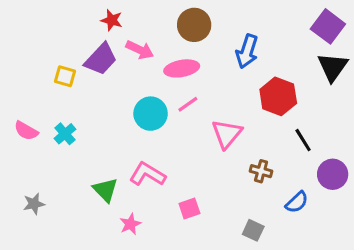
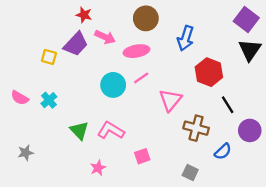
brown cross: (261, 171) -> (196, 128), size x1.5
green triangle: (105, 190) -> (79, 130), moved

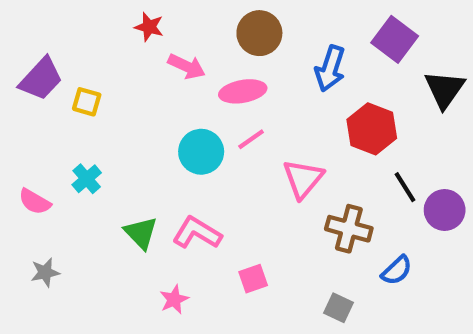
purple square: (246, 20) -> (395, 39), moved
purple trapezoid: (76, 44) -> (41, 79), moved
pink semicircle: (20, 98) -> (35, 202), moved
purple circle: (250, 130) -> (445, 210), moved

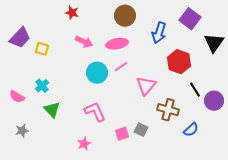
pink arrow: (187, 66) -> (84, 42), moved
green triangle: (141, 233) -> (52, 110), moved
pink L-shape: (197, 233) -> (95, 112), turned 35
gray square: (338, 308) -> (141, 130), moved

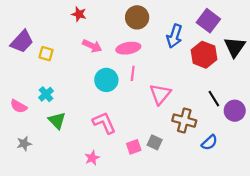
red hexagon: (179, 62) -> (204, 55), moved
pink line: (121, 67) -> (133, 73), turned -48

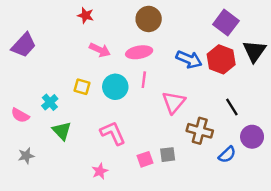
blue arrow: (174, 36) -> (189, 59), moved, turned -85
yellow square: (46, 54) -> (82, 87), moved
purple circle: (235, 111) -> (252, 137), moved
gray square: (155, 142) -> (168, 155), turned -32

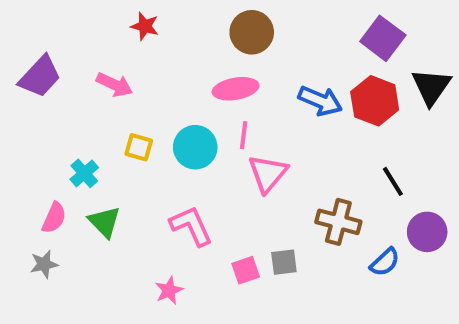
pink arrow: (100, 50) -> (115, 85), moved
pink triangle: (174, 102) -> (268, 173), moved
pink semicircle: (20, 115) -> (54, 218), moved, turned -96

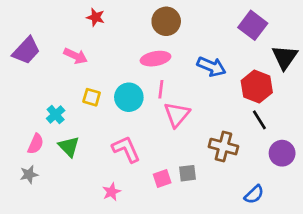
red hexagon: (375, 101) -> (257, 87), moved
blue semicircle: (385, 262) -> (254, 194), moved

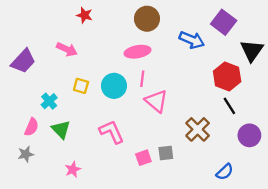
purple trapezoid: (26, 51) -> (23, 61), moved
blue arrow: (211, 67) -> (192, 40), moved
pink triangle: (177, 115) -> (156, 101), turned -30
brown cross: (223, 147) -> (198, 129), turned 30
pink star: (112, 192) -> (73, 169), moved

